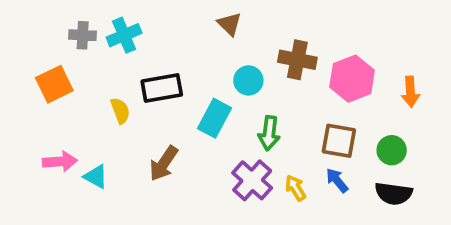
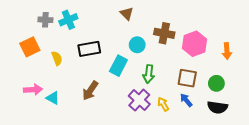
yellow semicircle: (120, 111) -> (57, 58), moved

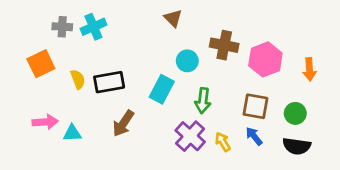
black rectangle: (89, 49) -> (109, 82), moved
cyan triangle: (53, 98) -> (72, 133), turned -32

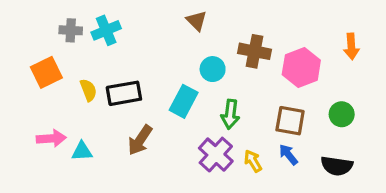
orange arrow: (309, 69) -> (351, 47), moved
green circle: (295, 113) -> (342, 114), moved

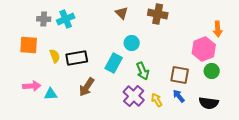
brown cross: (255, 51) -> (158, 14), moved
pink hexagon: (301, 67) -> (204, 49), moved
orange square: (46, 72) -> (29, 45), turned 30
green arrow: (230, 114) -> (143, 71), turned -30

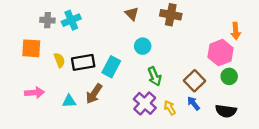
cyan rectangle: (114, 63) -> (111, 67), moved
brown square: (180, 75) -> (195, 81), turned 36
cyan triangle: (51, 94) -> (69, 101), moved

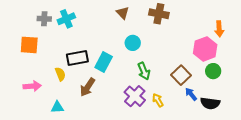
yellow semicircle: (59, 60) -> (60, 74), moved
cyan triangle: (69, 101) -> (57, 107), moved
blue arrow: (193, 103) -> (191, 94), moved

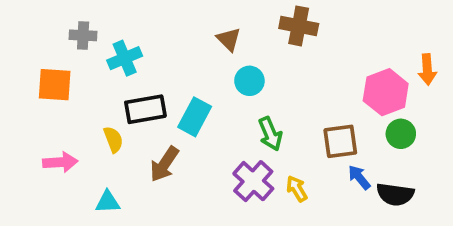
brown triangle: (123, 13) -> (229, 39), moved
cyan cross: (66, 19) -> (125, 58), moved
orange arrow: (219, 29) -> (427, 69), moved
brown square: (181, 75) -> (340, 141), turned 36

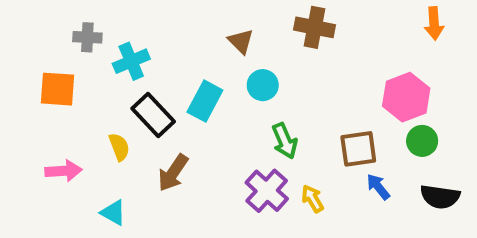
orange arrow: (427, 69) -> (434, 23), moved
black rectangle: (145, 109) -> (153, 115), turned 57
cyan rectangle: (195, 117) -> (205, 101), moved
black semicircle: (395, 194) -> (440, 197), moved
cyan triangle: (108, 202) -> (113, 213), turned 32

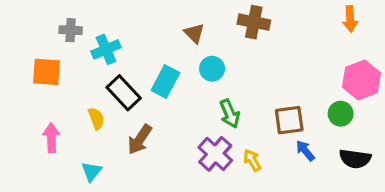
pink hexagon: (406, 97) -> (361, 80), moved
pink arrow: (63, 171) -> (51, 138), turned -88
cyan triangle: (113, 213) -> (91, 172), turned 40

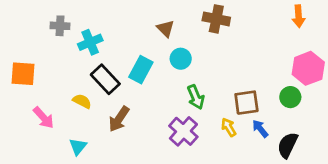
orange square: (46, 72) -> (23, 74), moved
yellow semicircle: (96, 118) -> (82, 101), turned -42
pink arrow: (51, 138) -> (44, 118), turned 140
black semicircle: (355, 159) -> (288, 145), moved, turned 108
yellow arrow: (252, 160) -> (229, 127), moved

